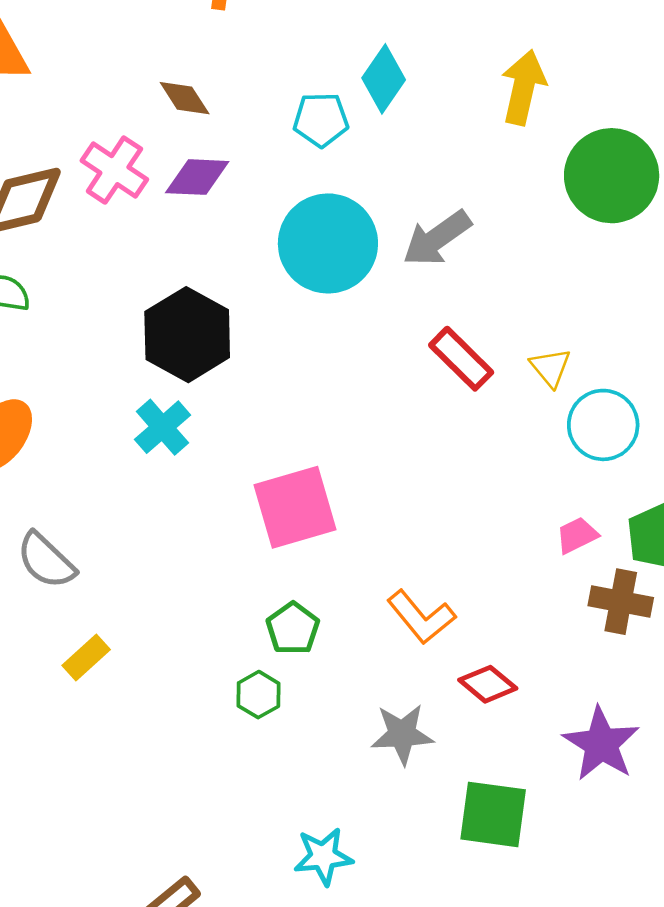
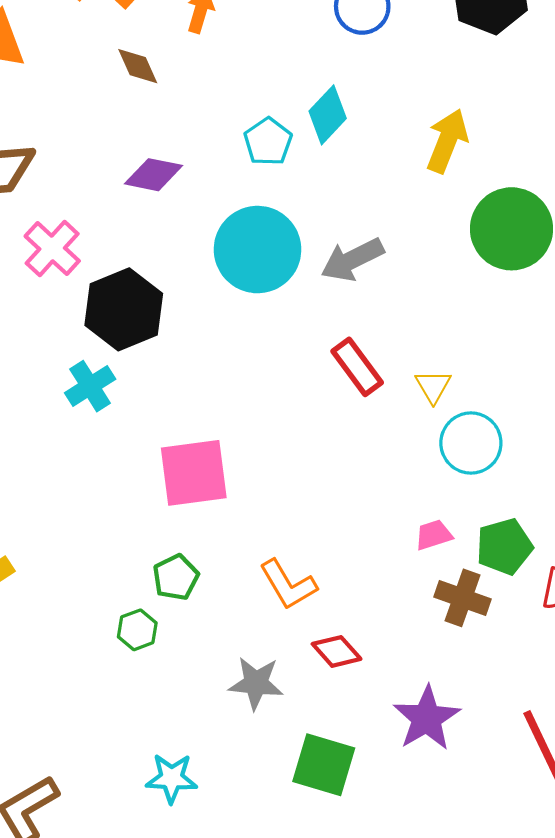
brown diamond: (185, 98) -> (138, 66), moved
cyan pentagon: (321, 120) -> (268, 142), turned 30
pink cross: (114, 170) -> (52, 249), moved

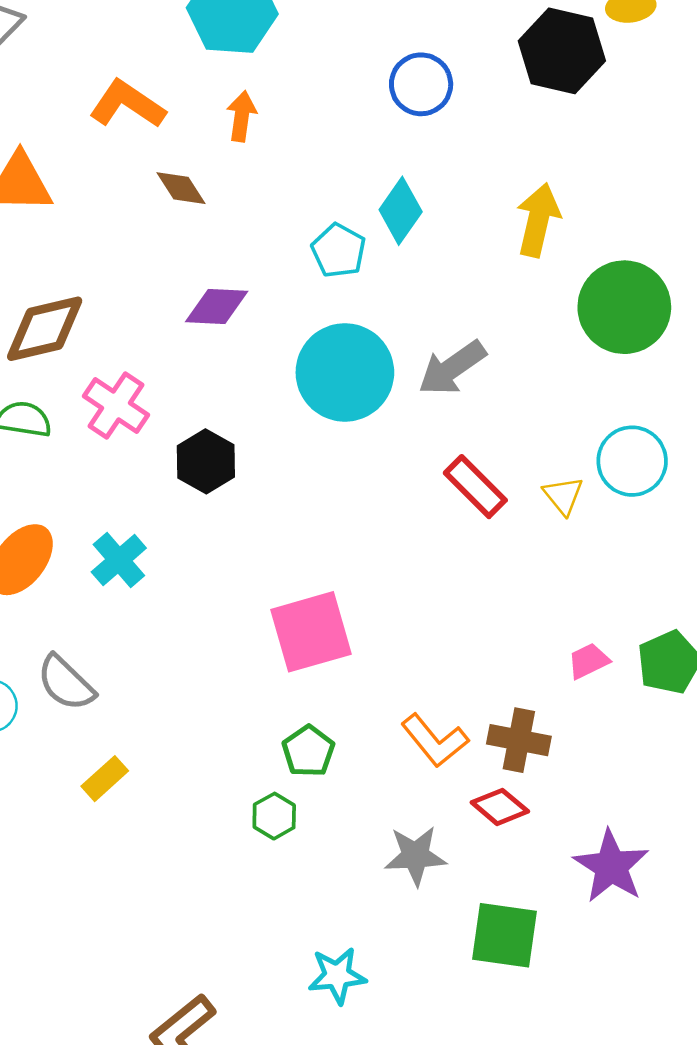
black hexagon: (124, 309) -> (206, 461), size x0.7
cyan cross: (90, 386) -> (119, 560), moved
cyan circle: (471, 443) -> (632, 461), moved
brown cross: (463, 598) -> (519, 740), moved

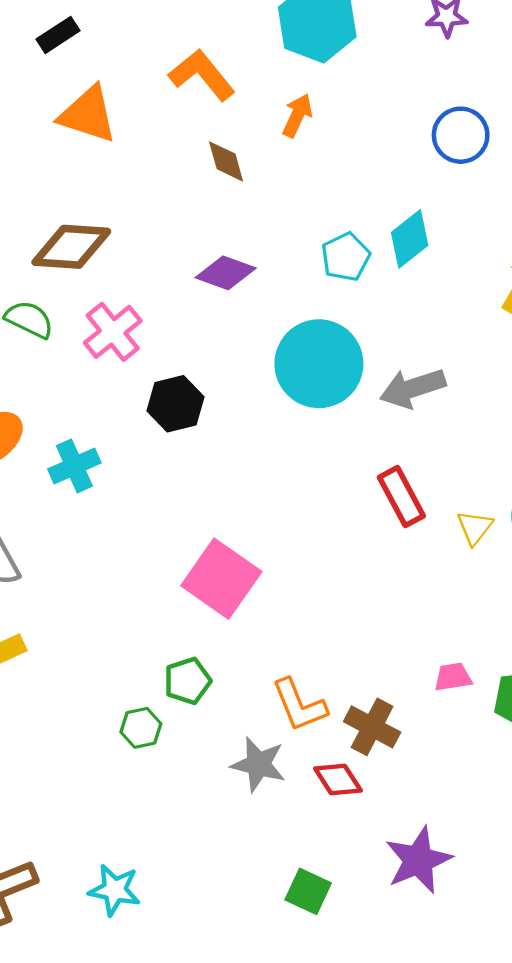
pink square: (311, 632) -> (221, 579), turned 34
gray star: (415, 856) -> (258, 764), moved
green square: (504, 935) -> (308, 891), size x0.7
cyan star: (337, 976) -> (115, 890), moved

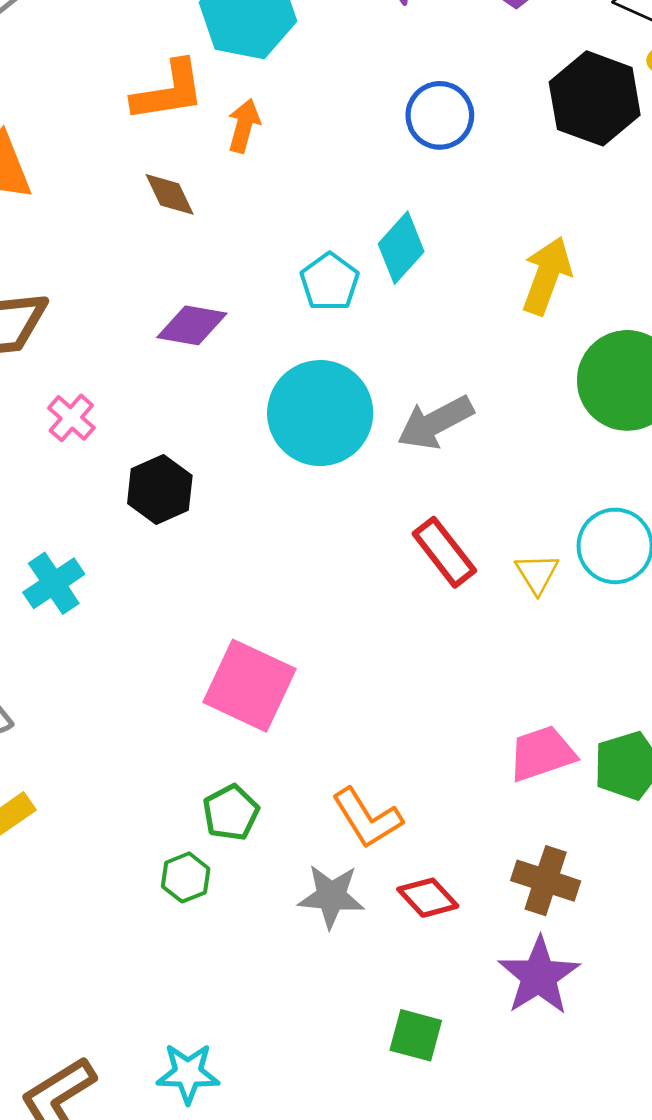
orange L-shape: (202, 75) -> (168, 91), moved, turned 130
pink cross: (113, 332) -> (71, 418), size x0.7
pink trapezoid: (453, 677) -> (542, 754), size x1.5
brown cross: (372, 727) -> (546, 881), moved

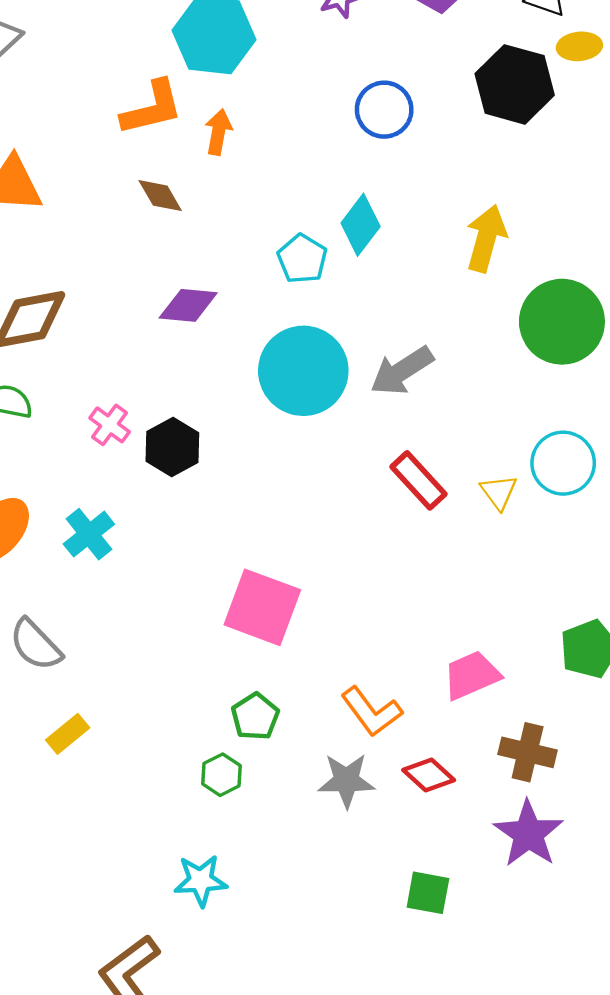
pink cross: (71, 418) -> (110, 425), moved
pink trapezoid: (542, 754) -> (472, 675), moved
cyan star: (188, 1073) -> (201, 881), moved

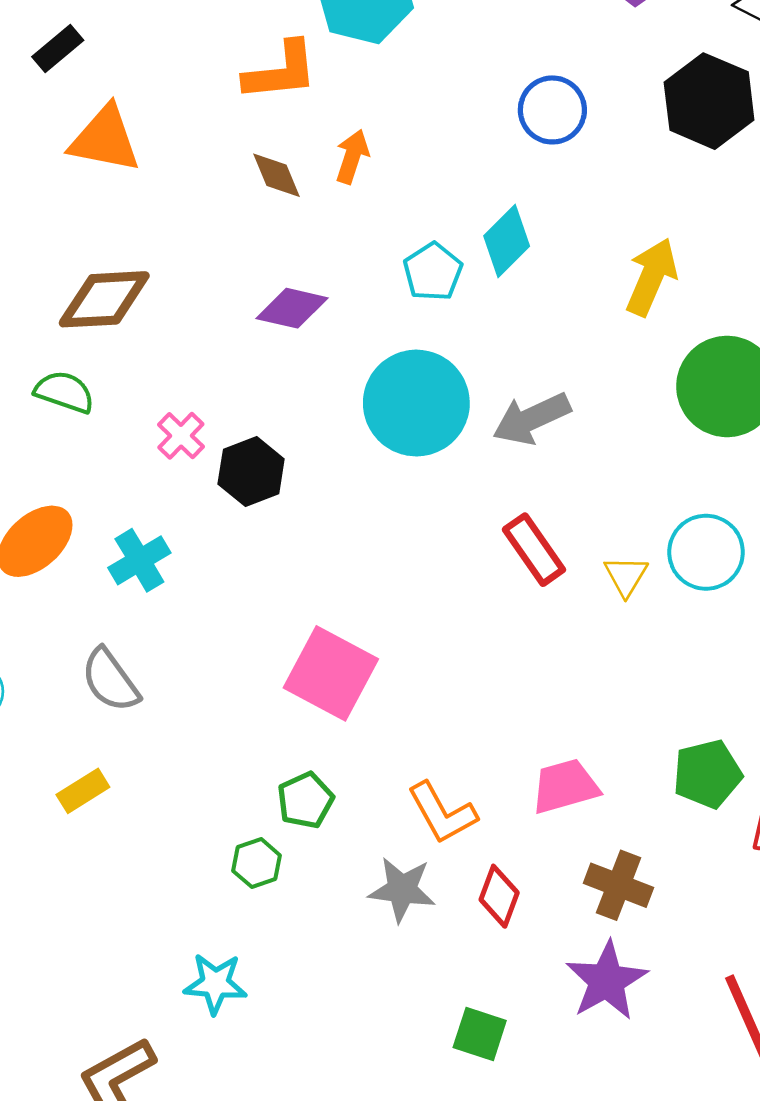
orange arrow: (218, 132) -> (352, 157), moved
gray semicircle: (36, 645) -> (110, 680), moved
red diamond: (429, 775) -> (499, 896), turned 60

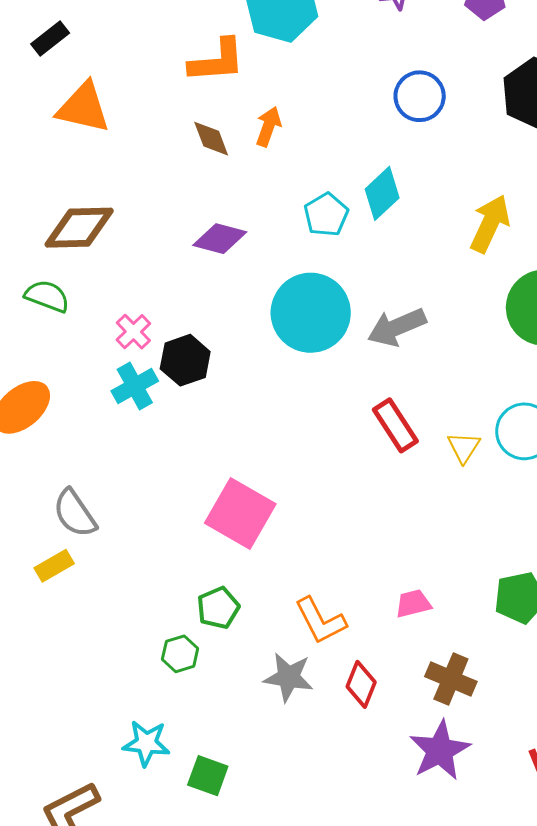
cyan cross: (139, 560) -> (135, 386), moved
pink trapezoid: (565, 786) -> (413, 604), size x0.7
yellow rectangle: (83, 791) -> (54, 566), moved
green square: (480, 1034) -> (208, 776), moved

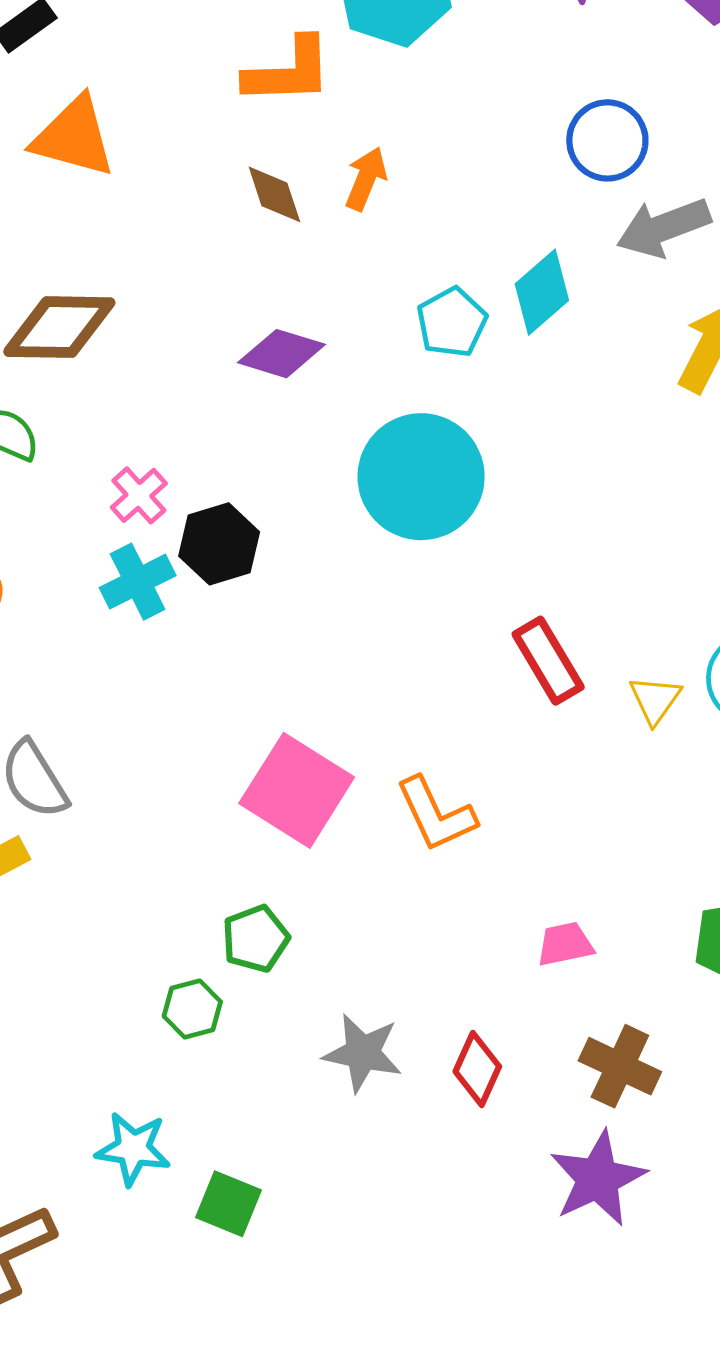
gray arrow: (397, 327) -> (664, 228), moved
orange L-shape: (320, 621) -> (436, 814), moved

